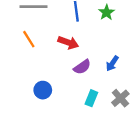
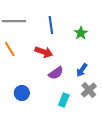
green star: (106, 12) -> (81, 33), moved
gray cross: (120, 98) -> (89, 90), moved

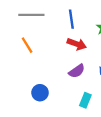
red arrow: (44, 52) -> (77, 44), moved

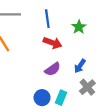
blue circle: (40, 93) -> (42, 98), moved

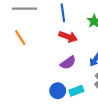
cyan rectangle: (61, 98) -> (76, 91), turned 48

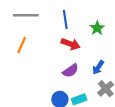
orange line: (20, 38) -> (22, 45), turned 56

